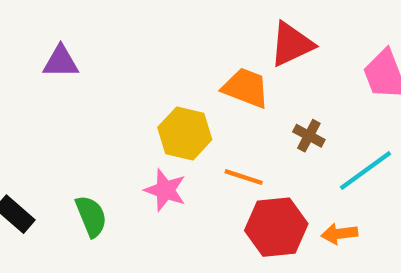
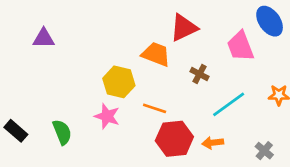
brown cross: (309, 136) -> (200, 74), moved

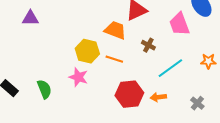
orange line: (155, 108) -> (114, 59), moved

